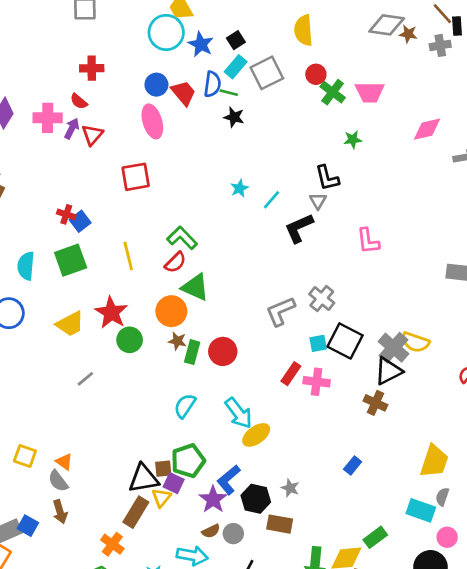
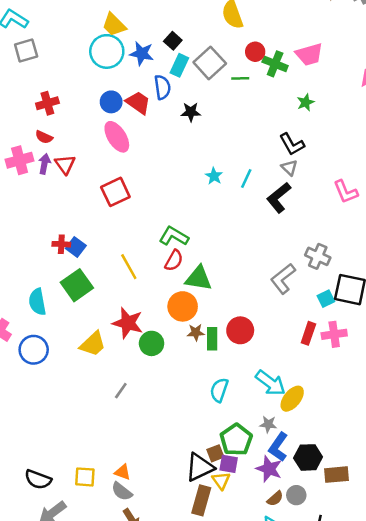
green line: (229, 93) -> (240, 78), moved
gray star: (290, 488) -> (268, 424), moved

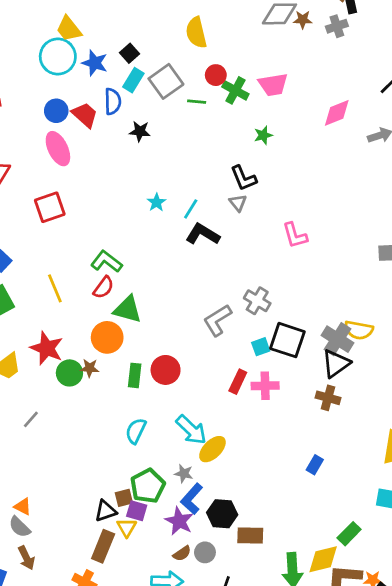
black L-shape: (279, 197) -> (203, 234), moved, turned 64
brown star: (196, 332) -> (90, 368), moved
black triangle: (200, 467) -> (106, 511), size x0.7

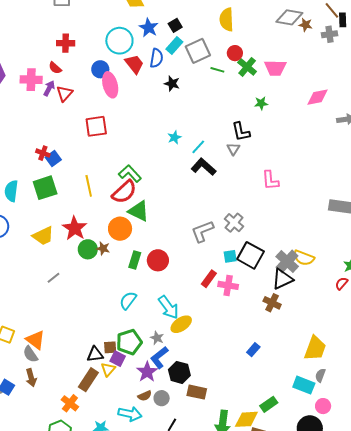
cyan circle: (58, 57) -> (119, 41), moved
blue circle: (56, 111) -> (100, 69), moved
red semicircle: (104, 287) -> (124, 192), size x1.5
orange triangle: (23, 506) -> (36, 340), size x1.5

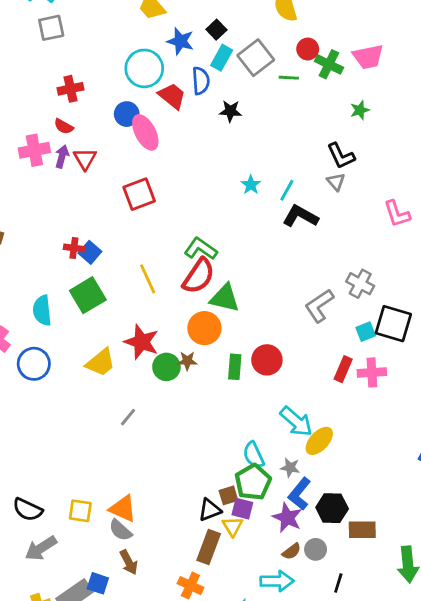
cyan semicircle: (128, 300) -> (254, 455), moved, turned -48

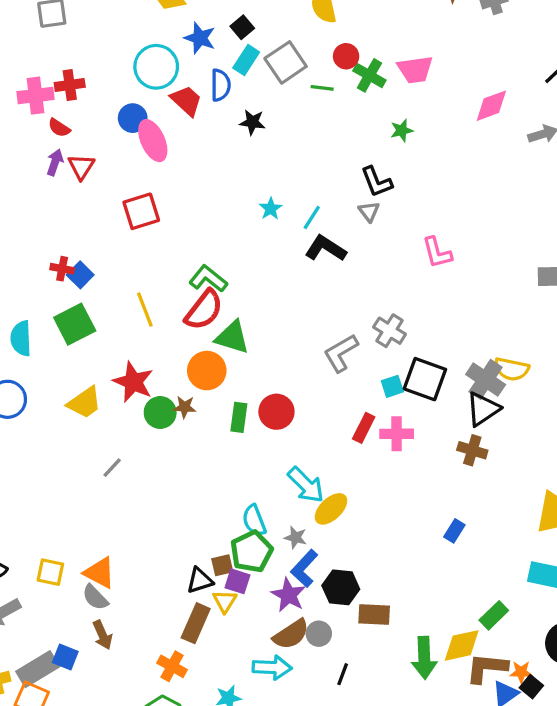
pink cross: (34, 150) -> (36, 96), moved
brown semicircle: (292, 551) -> (291, 634), size x1.6

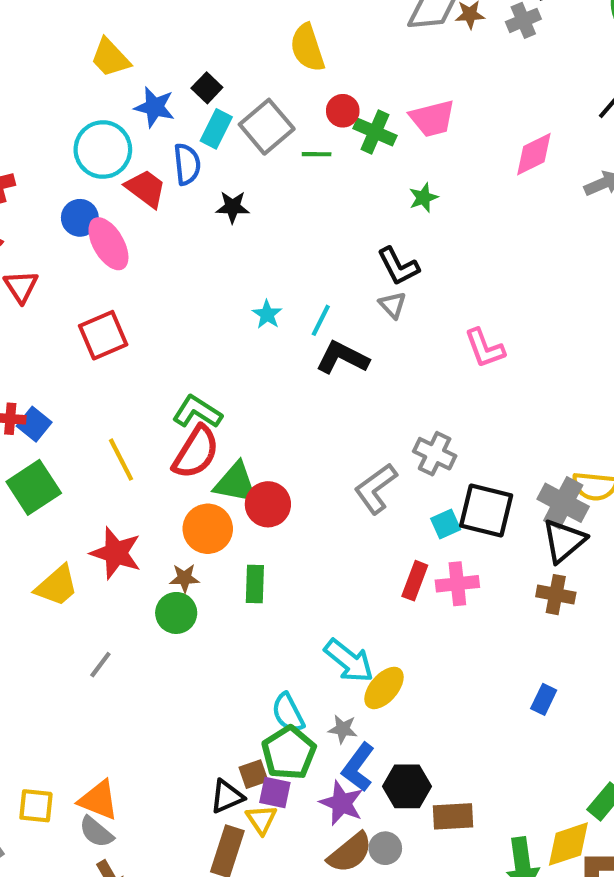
green circle: (160, 412) -> (176, 613), moved
red circle: (276, 412) -> (268, 504), moved

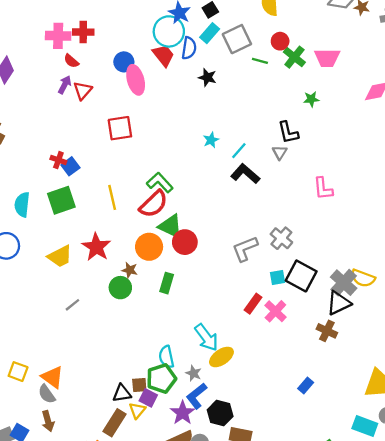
cyan circle: (103, 150) -> (169, 31), moved
pink cross: (457, 584) -> (275, 311), turned 35

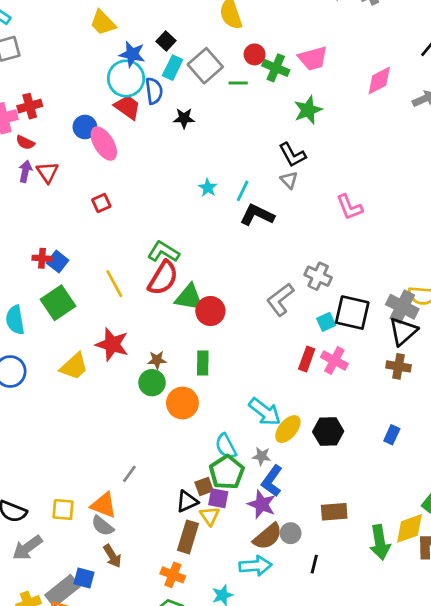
green star: (311, 99) -> (308, 110), size x1.5
red square: (120, 128) -> (101, 203), size x0.6
orange circle: (149, 247) -> (182, 403), moved
gray line: (72, 305) -> (129, 474), moved
black hexagon: (220, 413) -> (328, 432), moved

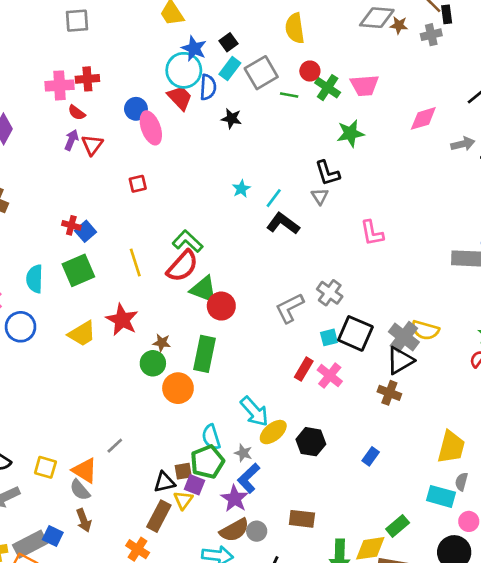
green rectangle: (203, 363) -> (205, 354), size x1.5

